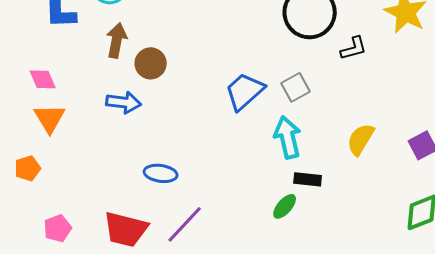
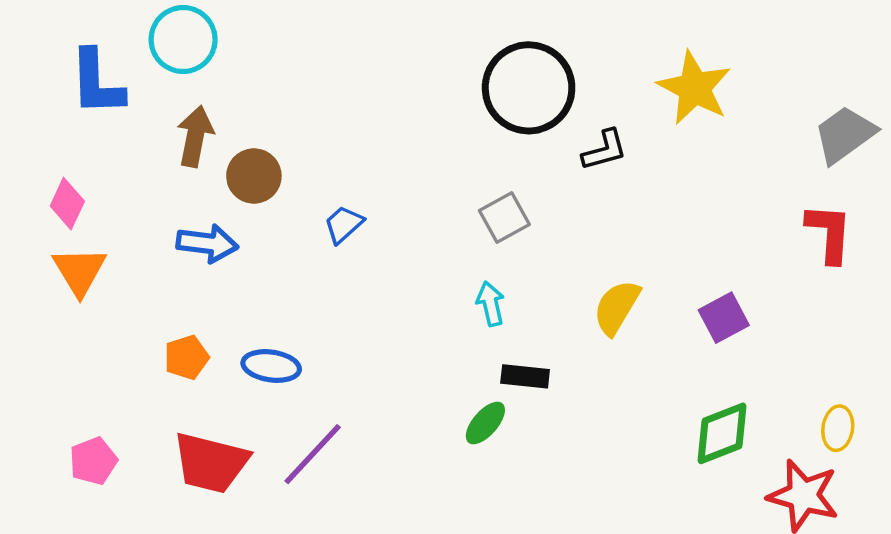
pink diamond: (43, 79) -> (67, 204), turned 48
blue trapezoid: (245, 91) -> (344, 224), moved, size x0.6
cyan arrow: (288, 137) -> (491, 304), size x0.6
orange pentagon: (28, 168) -> (187, 357), moved

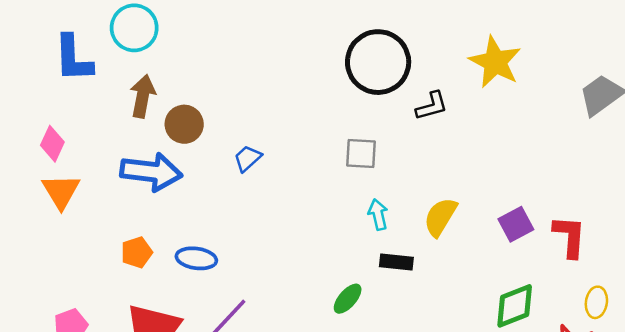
gray square: (504, 217) -> (361, 153), turned 32
red L-shape: (829, 233) -> (570, 236), moved
blue arrow: (207, 243) -> (151, 172), size x1.4
cyan arrow: (491, 304) -> (378, 214), moved
black rectangle: (525, 376) -> (396, 262), moved

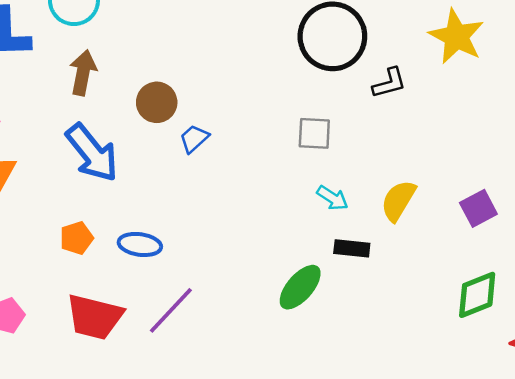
brown circle: (184, 124) -> (157, 102), moved
blue arrow: (151, 172) -> (92, 153), turned 44
cyan arrow: (378, 214) -> (332, 198), turned 136
green ellipse: (348, 299) -> (300, 287), size x1.4

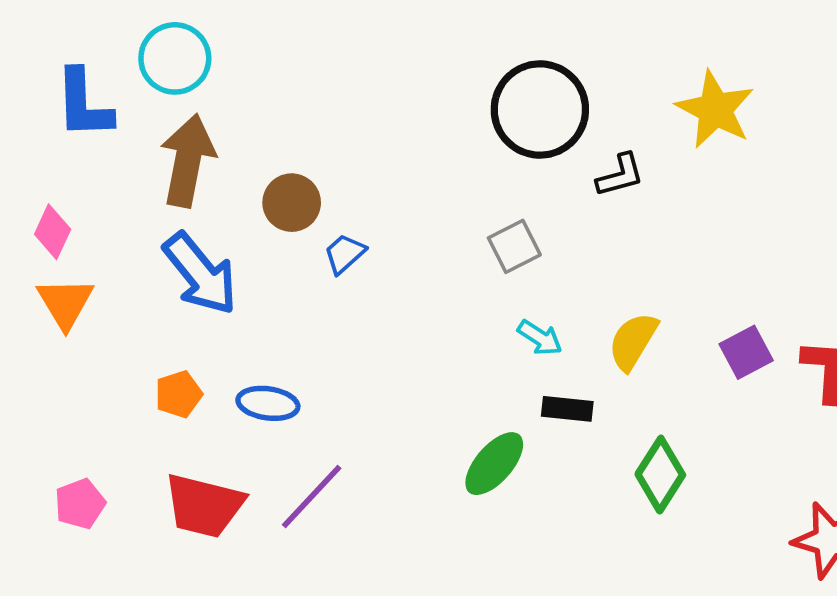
brown arrow: (83, 73) -> (188, 161), size x1.4
gray square: (314, 133) -> (514, 246), turned -30
green diamond: (477, 295) -> (660, 475), moved, turned -36

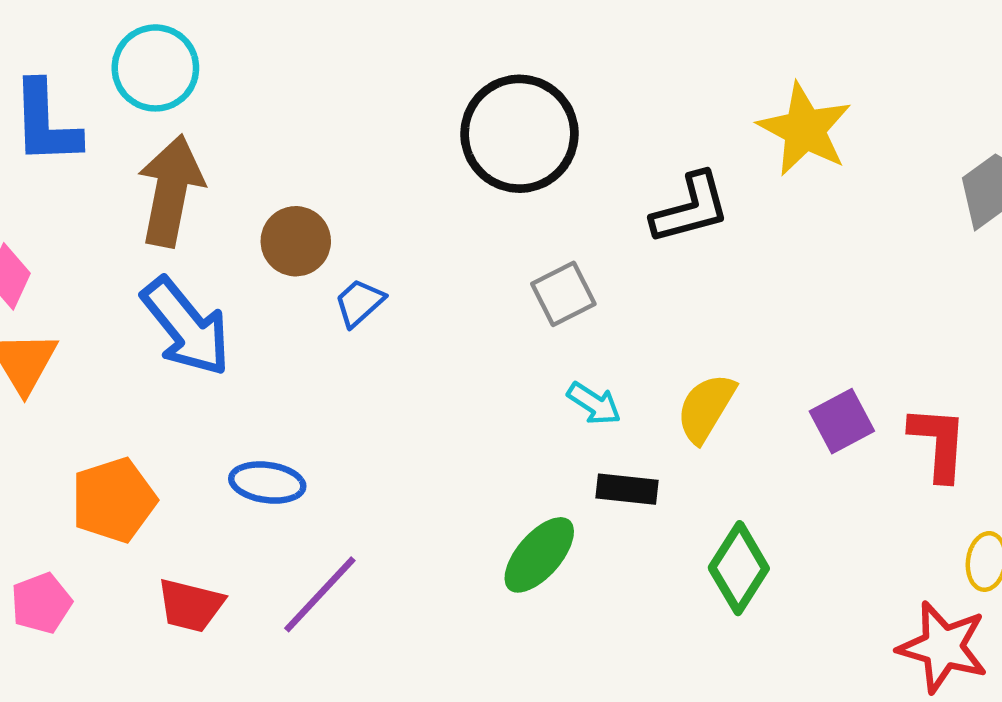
black circle: (540, 110) -> (519, 134), moved
black L-shape: (620, 175) -> (691, 208), size x1.4
orange pentagon: (178, 394) -> (114, 500), moved, size x1.5
red trapezoid: (204, 506) -> (190, 605), size x0.7

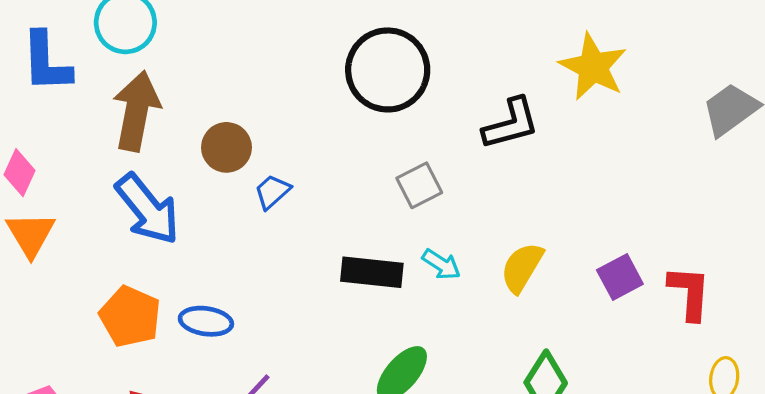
black rectangle: (627, 489) -> (372, 272), moved, size x1.4
orange pentagon: (114, 500) -> (130, 316), moved, turned -30

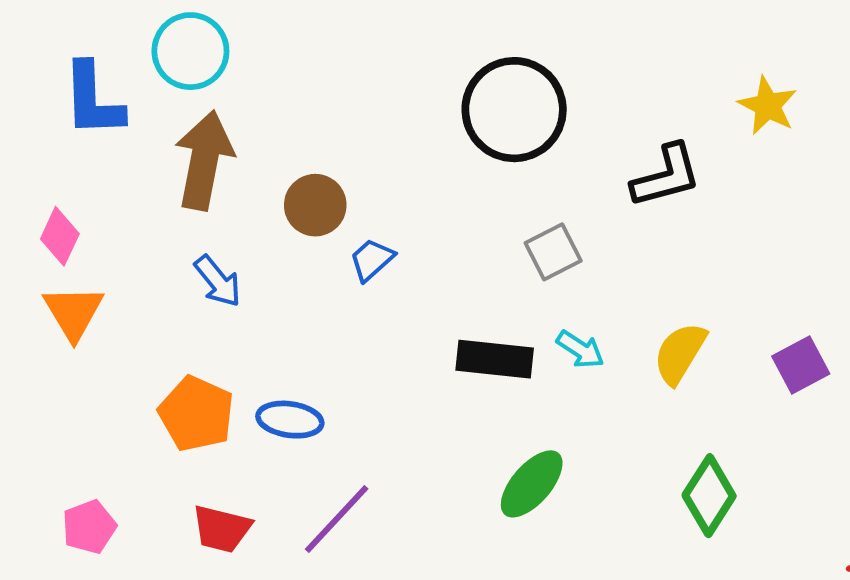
yellow star: (593, 67) -> (768, 106), size x0.7
blue arrow: (147, 209) -> (218, 281), size x0.6

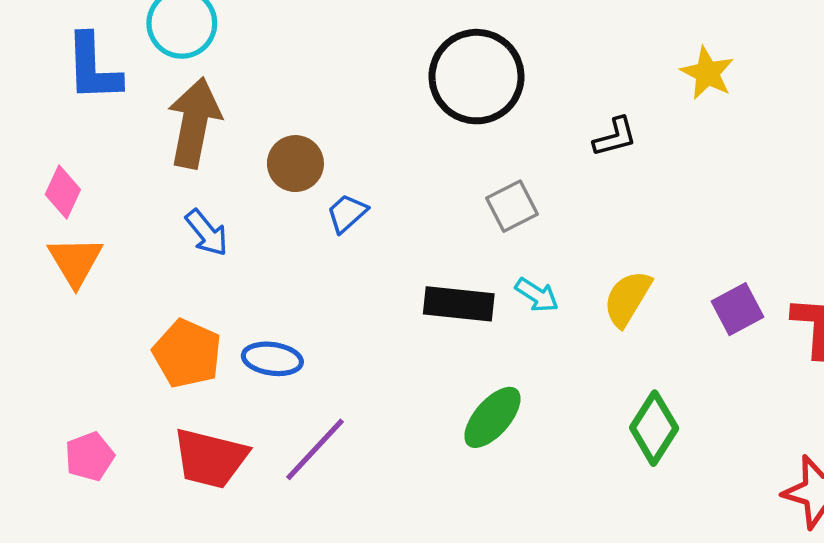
black L-shape: (666, 176) -> (615, 137), size x0.7
red trapezoid: (222, 529) -> (210, 458), size x1.4

